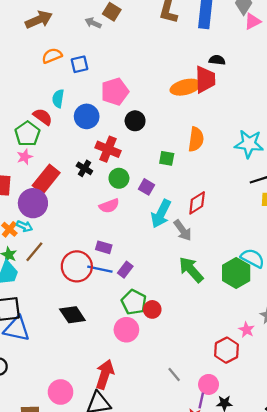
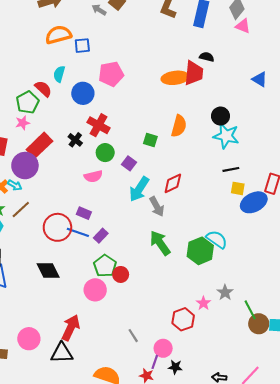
pink triangle: (252, 21) -> (243, 26), turned 42
orange semicircle: (52, 56) -> (58, 35), size x1.4
black circle: (135, 121) -> (221, 116), moved

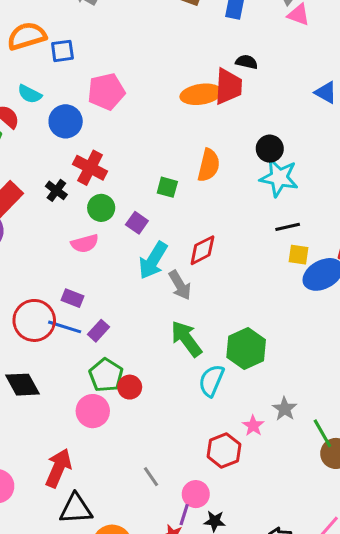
cyan semicircle: (59, 74) -> (30, 94), turned -77
cyan semicircle: (217, 239) -> (211, 381), moved, turned -100
black triangle: (62, 353) -> (76, 509), moved

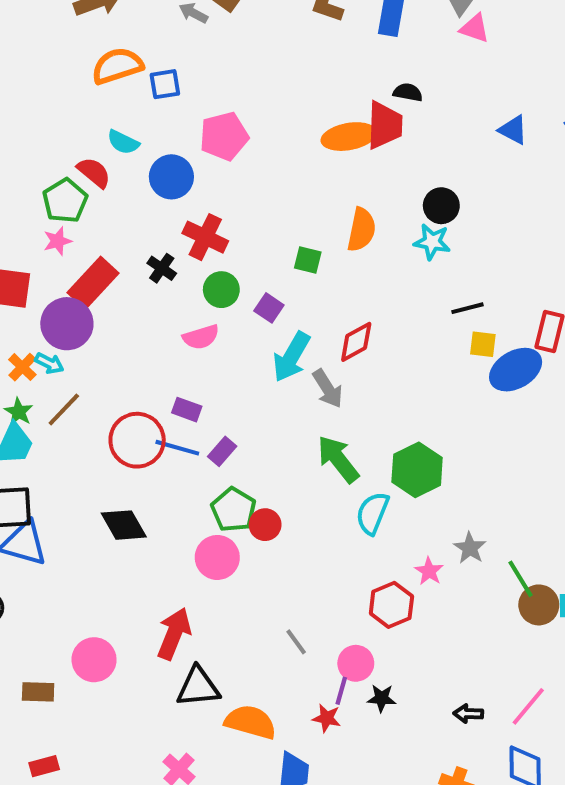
cyan star: (279, 178) -> (432, 242), moved, size x0.7

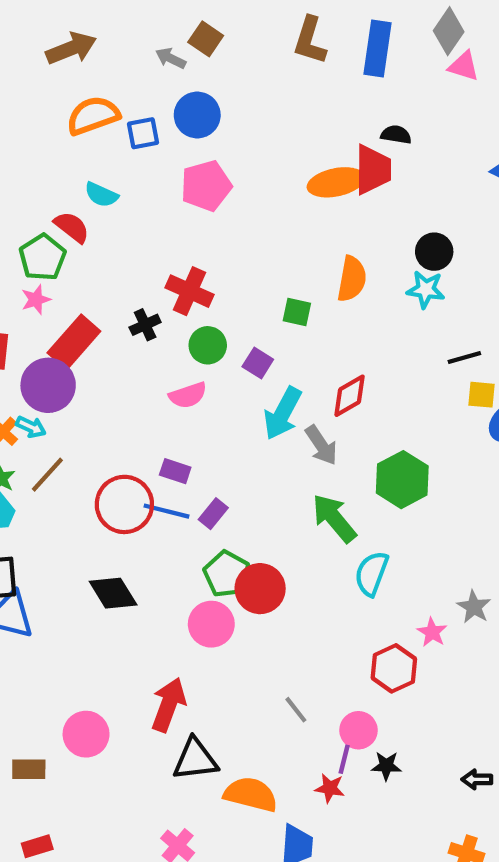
blue circle: (171, 177) -> (197, 115), moved
black cross: (162, 268) -> (145, 325), turned 32
green hexagon: (417, 470) -> (402, 480), moved
red circle: (265, 525) -> (260, 589), size x1.5

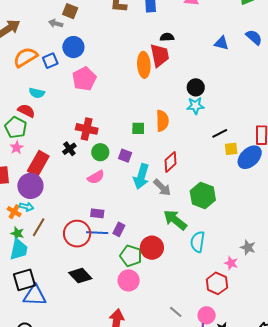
orange ellipse: (336, 182) -> (144, 65), turned -70
orange semicircle: (352, 279) -> (162, 121), moved
red circle: (260, 589) -> (152, 248), moved

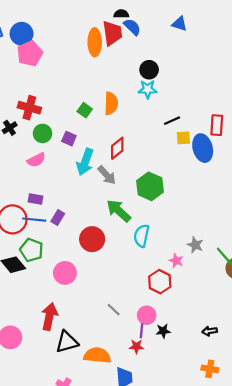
blue semicircle: (254, 37) -> (132, 27), moved
blue circle: (73, 47) -> (22, 34), moved
green square: (138, 128) -> (85, 110), turned 32
blue ellipse: (250, 157) -> (203, 148), turned -65
green pentagon: (131, 256) -> (32, 250), moved

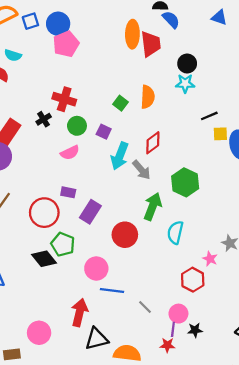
red trapezoid: (112, 33) -> (151, 44), moved
green arrow: (119, 211) -> (153, 207), turned 68
purple rectangle: (58, 217) -> (90, 212), size x1.5
blue line: (34, 220) -> (112, 291), moved

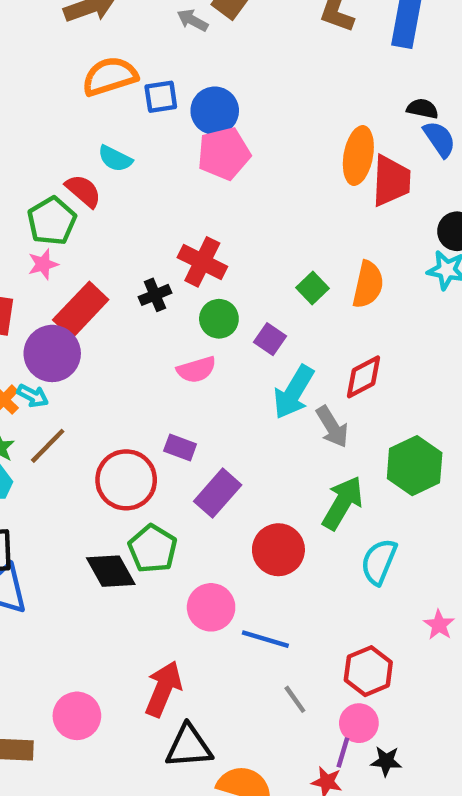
red hexagon: (193, 280) -> (368, 671), moved
blue line: (112, 291) -> (265, 639), moved

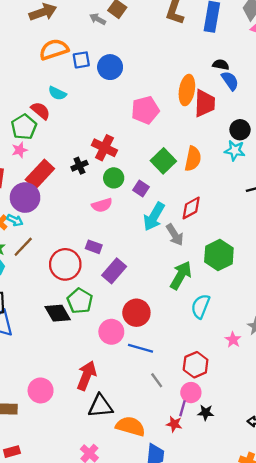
pink pentagon: (224, 154) -> (145, 110), moved
green square: (312, 288) -> (163, 161), size x1.5
red circle: (278, 550) -> (136, 313), moved

